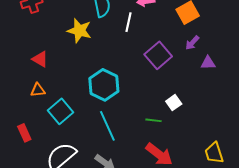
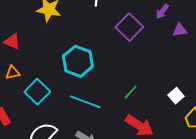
white square: (174, 103) -> (176, 96), moved
green line: (153, 120) -> (131, 92), turned -49
cyan line: (107, 126) -> (85, 102), turned -40

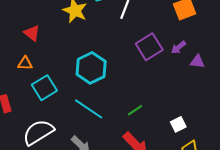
purple arrow: (162, 11) -> (178, 47), moved

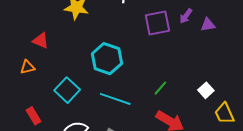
purple square: (149, 47) -> (157, 23), turned 36
orange triangle: (25, 63) -> (27, 67), moved

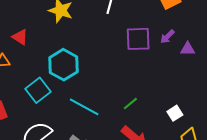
cyan hexagon: (107, 59) -> (64, 65), moved

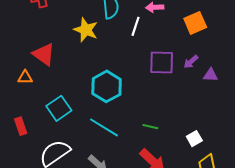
red triangle: (20, 37) -> (44, 54), size x1.4
cyan hexagon: (64, 65) -> (107, 86), moved
green line: (130, 104) -> (150, 127), turned 49

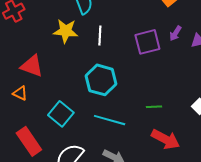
white line: (135, 26) -> (100, 36), moved
orange triangle: (25, 77) -> (20, 93), turned 42
red rectangle: (21, 126) -> (29, 141), size x1.6

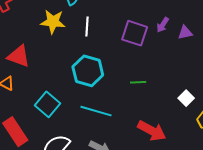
purple square: (147, 42) -> (135, 33), turned 32
green line: (154, 107) -> (138, 82), moved

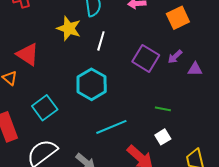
green line: (138, 82) -> (163, 109), moved
white square: (186, 98) -> (163, 137), moved
cyan line: (96, 111) -> (111, 127), moved, turned -52

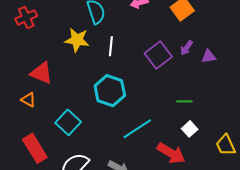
purple square: (146, 58) -> (158, 55), turned 32

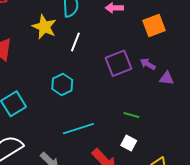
purple arrow: (187, 48) -> (148, 64), turned 70
cyan hexagon: (110, 91) -> (62, 84), size x0.7
white square: (190, 129) -> (129, 143), turned -35

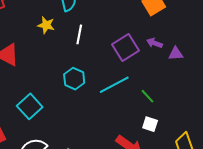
yellow star: (44, 27) -> (46, 25), size x0.7
green line: (131, 115) -> (147, 96), turned 42
cyan line: (78, 129) -> (114, 85), moved

